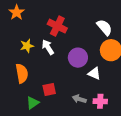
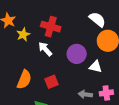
yellow star: (27, 46) -> (23, 34), moved
orange semicircle: (22, 73) -> (24, 80), turned 42
red square: (49, 90) -> (51, 82), moved

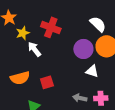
white arrow: (45, 49) -> (34, 49), moved
purple circle: (77, 54) -> (83, 49), moved
orange semicircle: (24, 80) -> (20, 78), turned 48

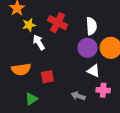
white semicircle: (98, 24) -> (91, 26), moved, turned 36
pink cross: (101, 98) -> (103, 90), moved

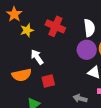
white arrow: (39, 42) -> (37, 57), moved

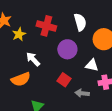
purple circle: (87, 50) -> (67, 49), moved
red square: (48, 81) -> (64, 80), moved, turned -32

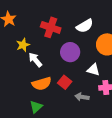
white semicircle: (80, 22) -> (85, 26), turned 72
yellow star: (19, 34) -> (23, 45), moved
orange semicircle: (21, 79) -> (42, 84), moved

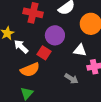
red square: (65, 82) -> (44, 53), moved
gray arrow: (82, 97) -> (71, 79), turned -152

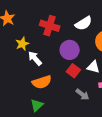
red square: (44, 53) -> (73, 71), moved

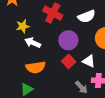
white arrow: (35, 58) -> (33, 43), turned -35
gray arrow: (82, 94) -> (81, 87), moved

